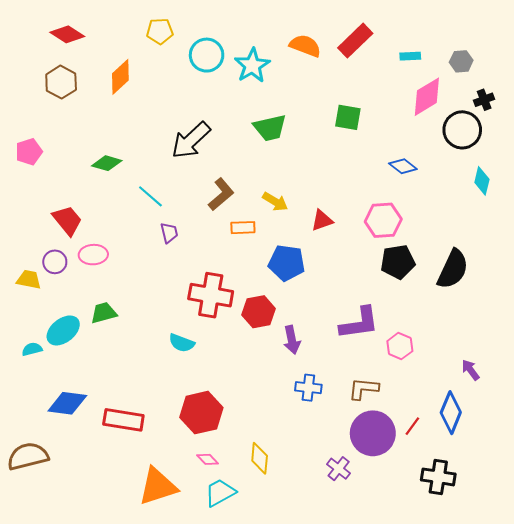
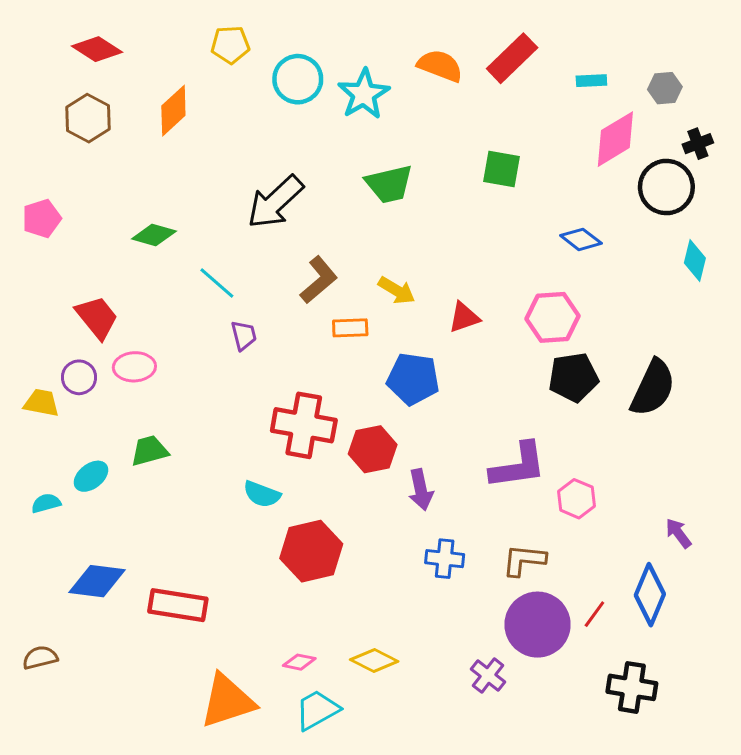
cyan ellipse: (63, 330) -> (91, 476), size x0.7
red hexagon: (201, 413) -> (311, 551), moved
brown semicircle: (28, 456) -> (40, 658), size x0.6
yellow diamond: (260, 458) -> (374, 661), turned -68
pink diamond: (208, 459) -> (299, 662), turned -35

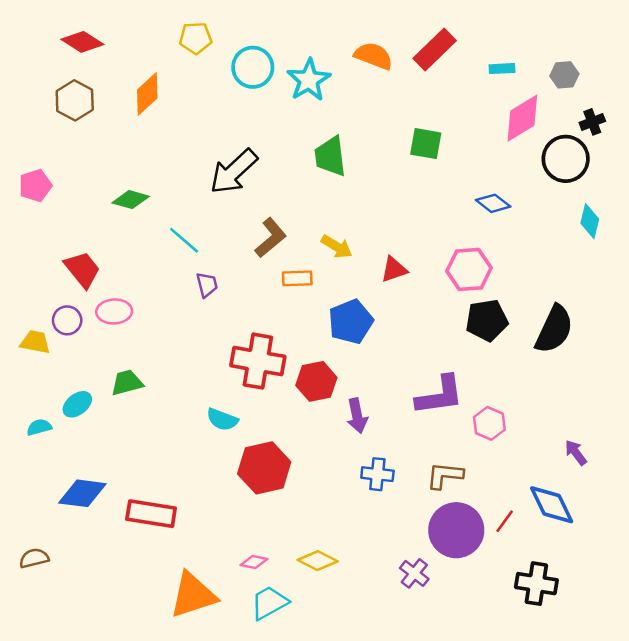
green trapezoid: (389, 184) -> (330, 156), turned 96
blue pentagon: (413, 379) -> (351, 322), turned -30
blue diamond: (650, 595) -> (552, 505), turned -48

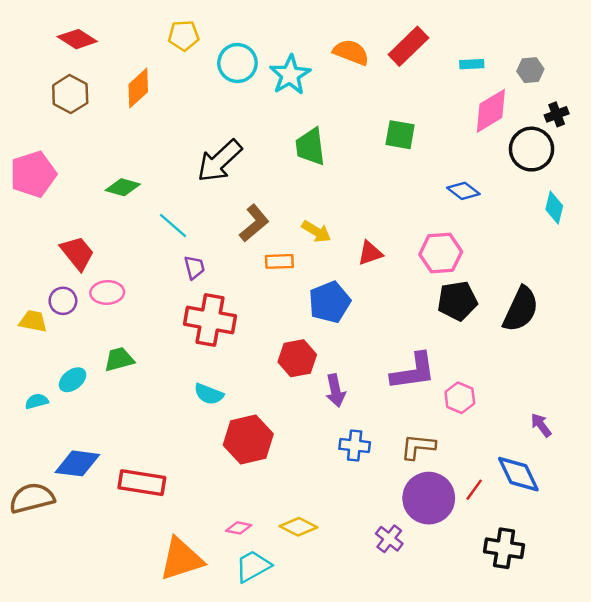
pink pentagon: (35, 186) -> (33, 174), size x1.5
red cross: (258, 361) -> (210, 320), moved
brown semicircle: (34, 558) -> (32, 498), moved, size x1.6

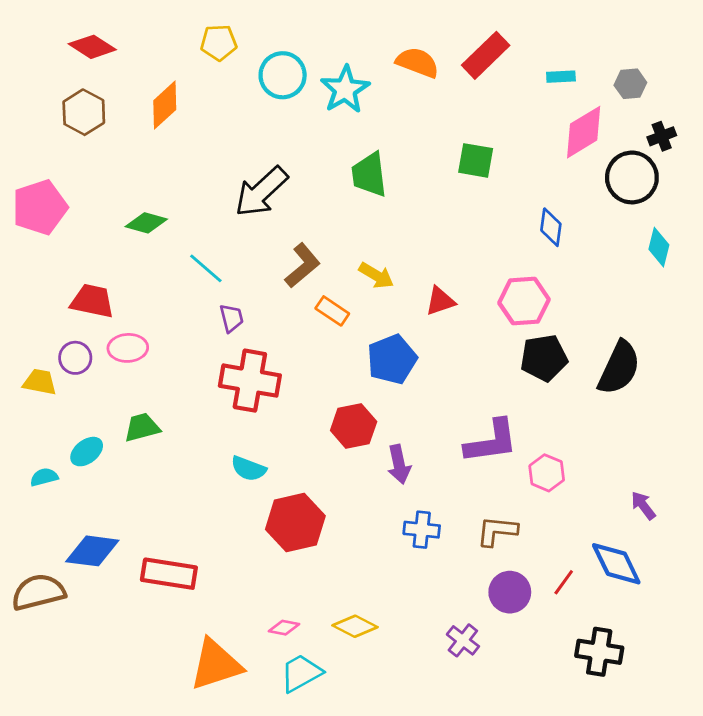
blue diamond: (463, 191) -> (551, 227), turned 60
red trapezoid: (77, 253) -> (92, 301), turned -39
orange rectangle: (279, 261) -> (332, 311), turned 36
purple circle: (429, 498) -> (510, 592), size x0.7

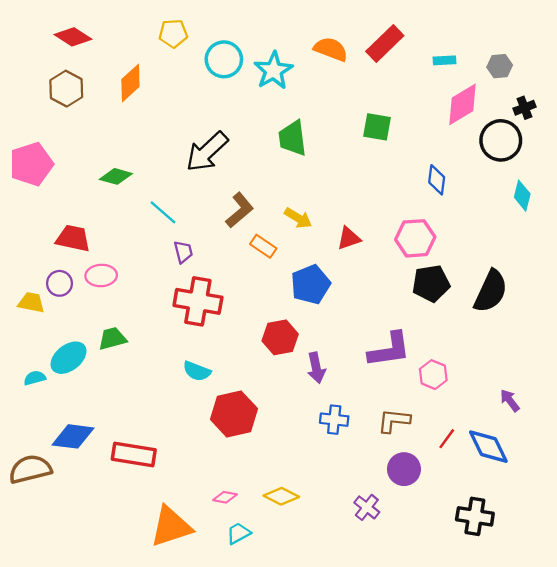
cyan ellipse: (87, 452) -> (68, 358), size x1.4
red line: (564, 582) -> (447, 439), moved
cyan trapezoid: (301, 673) -> (238, 533), size x0.7

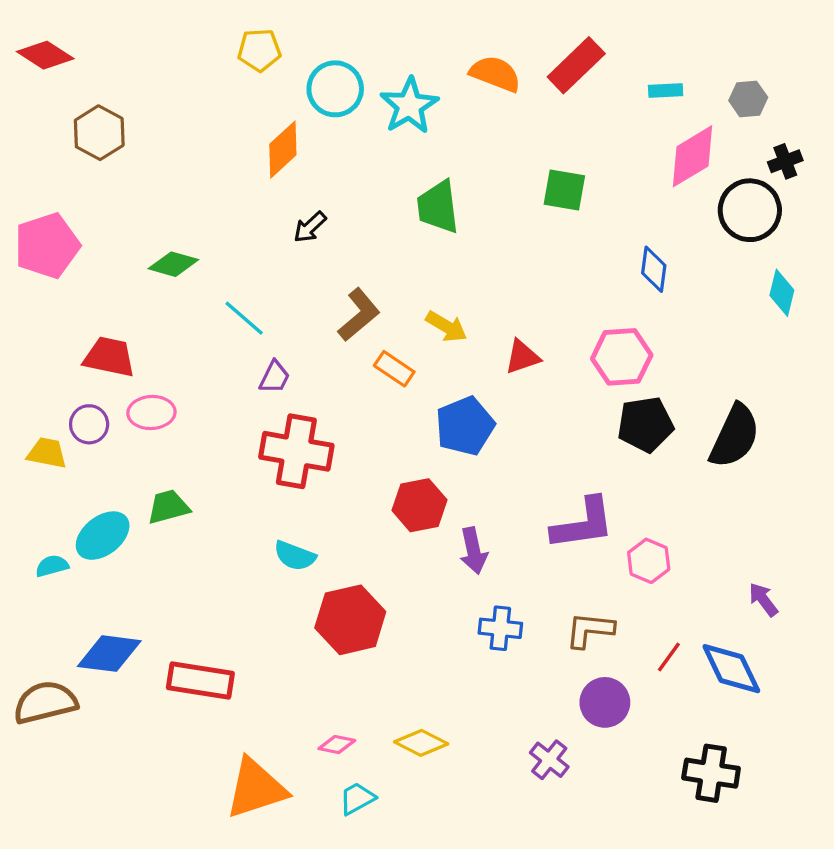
red diamond: (73, 37) -> (45, 55), moved
orange diamond: (130, 83) -> (283, 150), moved
black arrow: (207, 152) -> (310, 227), size x0.5
purple trapezoid: (183, 252) -> (274, 377), turned 40

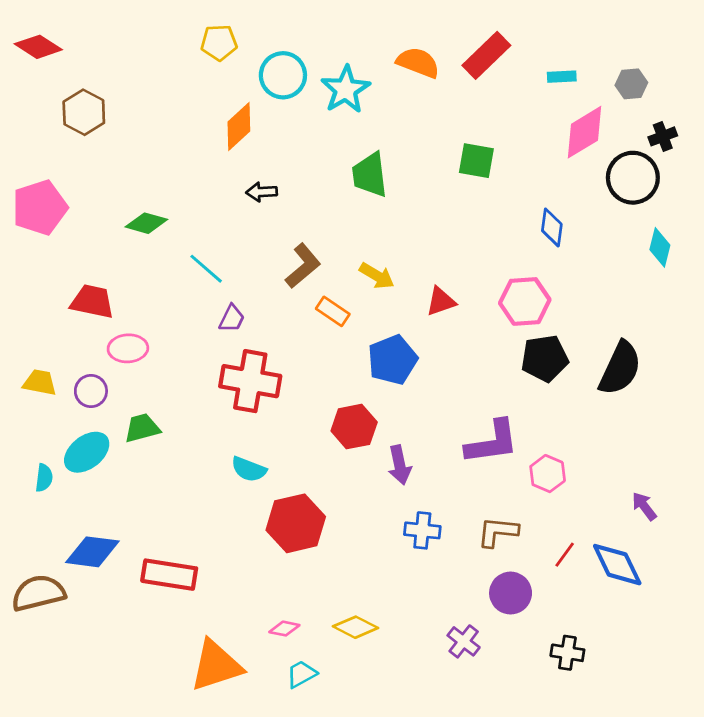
black arrow: (310, 227) -> (262, 192), turned 40
purple circle: (89, 424) -> (91, 391), moved
cyan semicircle: (52, 566) -> (44, 478), turned 112
black cross: (711, 773) -> (567, 653), moved, size x0.7

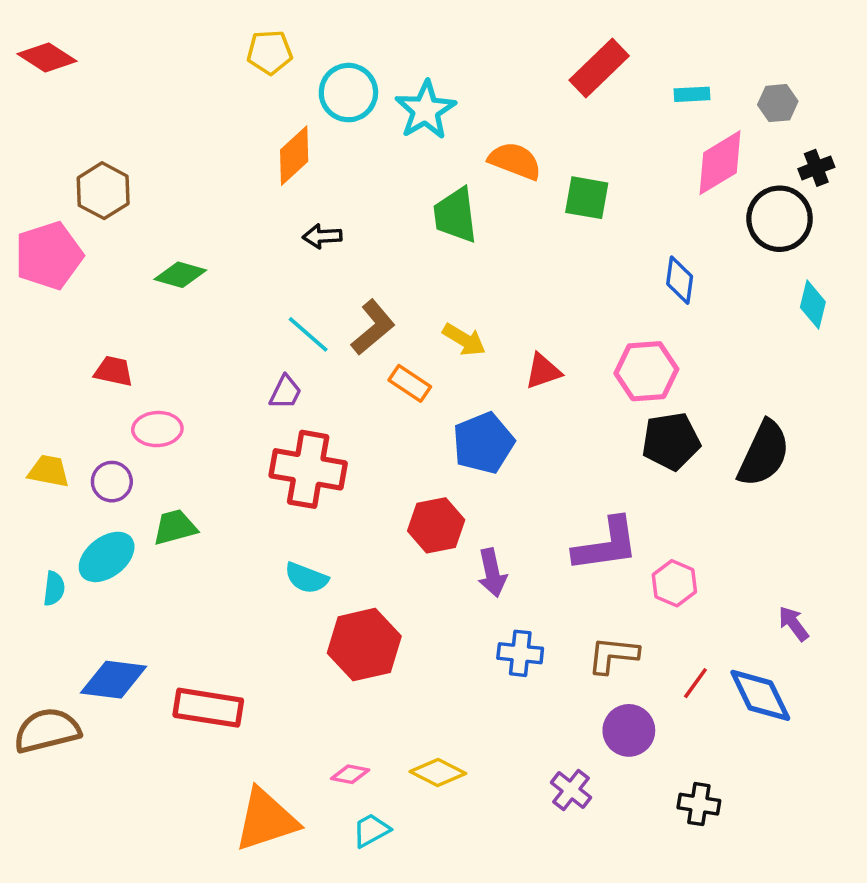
orange semicircle: (418, 62) -> (515, 161), moved
brown hexagon: (84, 112) -> (103, 191), moved
cyan line: (206, 269) -> (308, 334), moved
red trapezoid: (92, 301) -> (114, 371), size x0.7

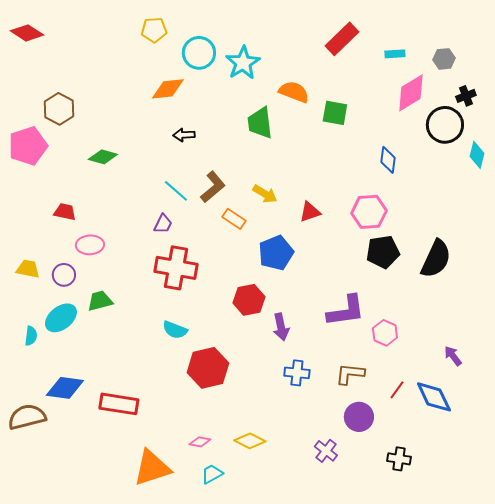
orange diamond: (294, 156) -> (168, 89), turned 36
cyan diamond: (813, 305) -> (477, 155), moved

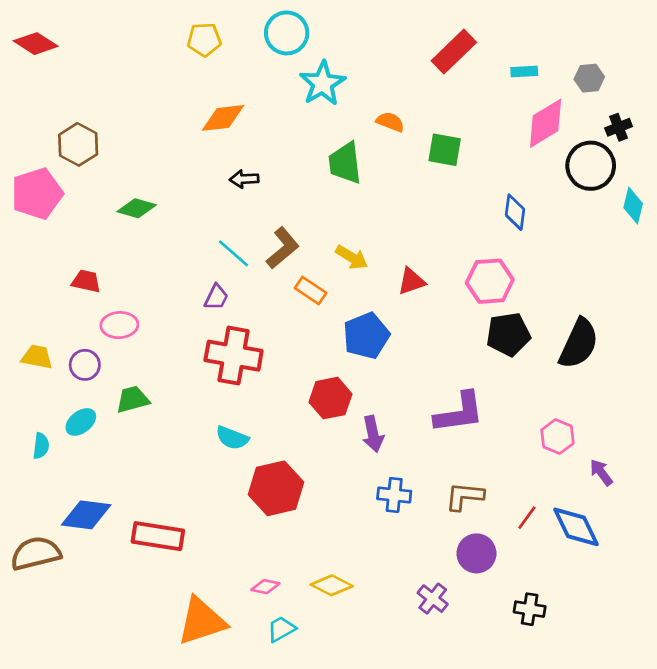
cyan circle: (199, 53) -> (287, 33), moved
orange semicircle: (294, 92) -> (390, 122), size x0.7
cyan ellipse: (61, 318) -> (81, 422), size x0.7
pink hexagon: (385, 333) -> (557, 437), moved

